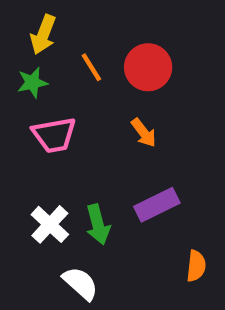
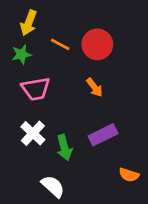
orange line: (91, 67) -> (60, 44), turned -30
white cross: (50, 224) -> (33, 133), moved
orange semicircle: (196, 266) -> (129, 175), turned 102

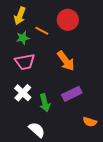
red circle: (97, 44) -> (68, 20), moved
green star: (21, 54) -> (23, 38), moved
orange arrow: (95, 87) -> (66, 61), size x1.5

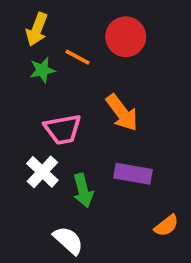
pink trapezoid: (25, 62) -> (63, 129), moved
purple rectangle: (72, 94) -> (133, 174), turned 36
orange semicircle: (90, 122) -> (166, 226), turned -56

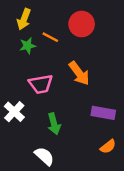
white cross: (42, 172) -> (14, 112), moved
purple rectangle: (133, 174) -> (103, 113), moved

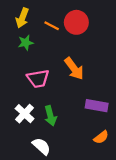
orange line: (50, 37) -> (52, 26), moved
white cross: (14, 112) -> (25, 114), moved

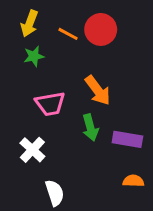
green arrow: (50, 116) -> (90, 127), moved
orange semicircle: (101, 137) -> (133, 181), turned -140
white semicircle: (41, 146) -> (55, 193), turned 30

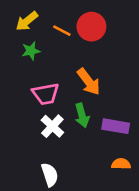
yellow arrow: (29, 24) -> (27, 21), turned 30
white cross: (32, 150) -> (52, 126), moved

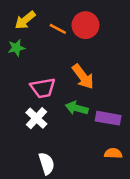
green star: (31, 51) -> (16, 48), moved
green arrow: (82, 115) -> (77, 108), turned 120
white cross: (52, 126) -> (36, 118), moved

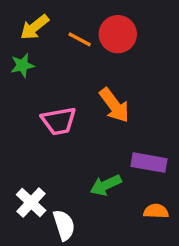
green arrow: (77, 108) -> (106, 185), moved, turned -40
white cross: (36, 118) -> (31, 202), moved

